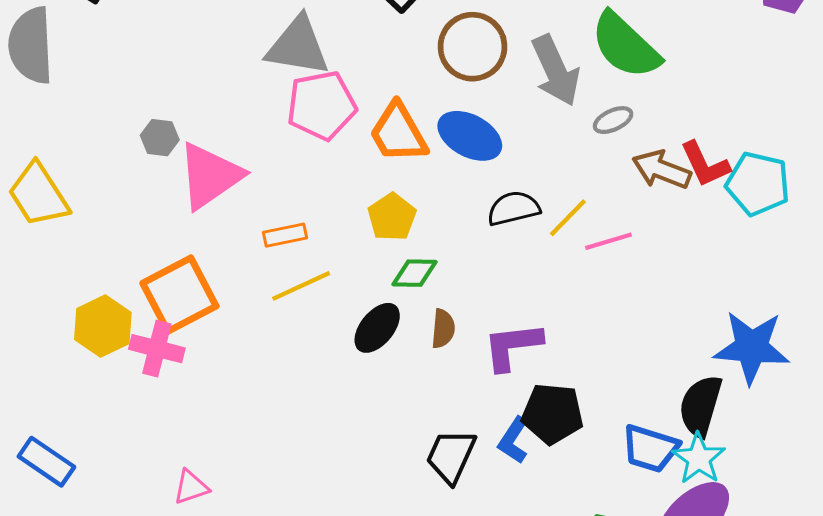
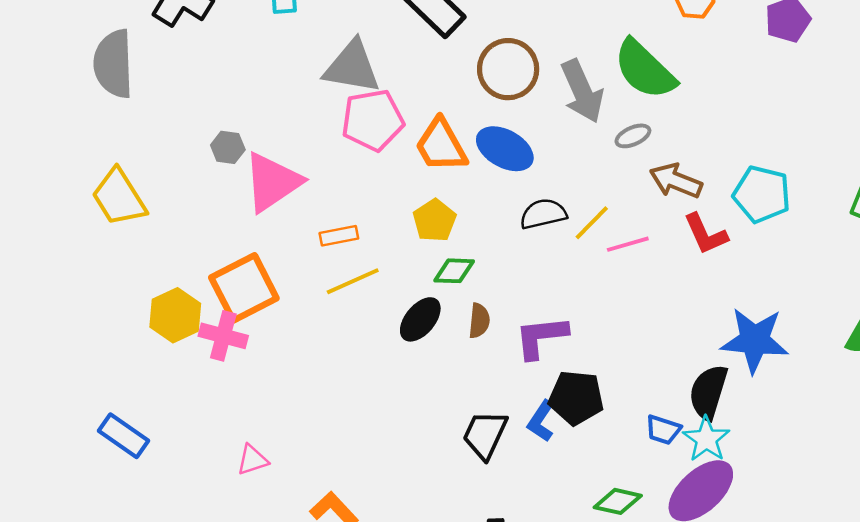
red L-shape: (705, 164) -> (706, 234), moved
blue trapezoid: (650, 448) -> (663, 430), size x0.7

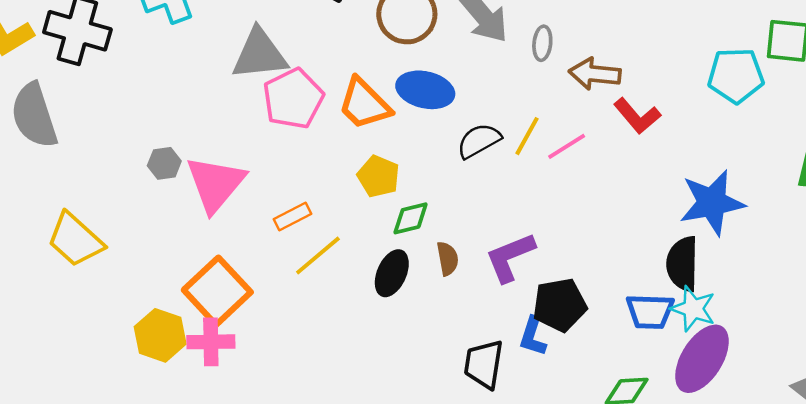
gray ellipse: (633, 136) -> (542, 43), turned -44
cyan pentagon: (762, 194) -> (736, 75), moved
blue trapezoid: (663, 430) -> (650, 311), size x1.4

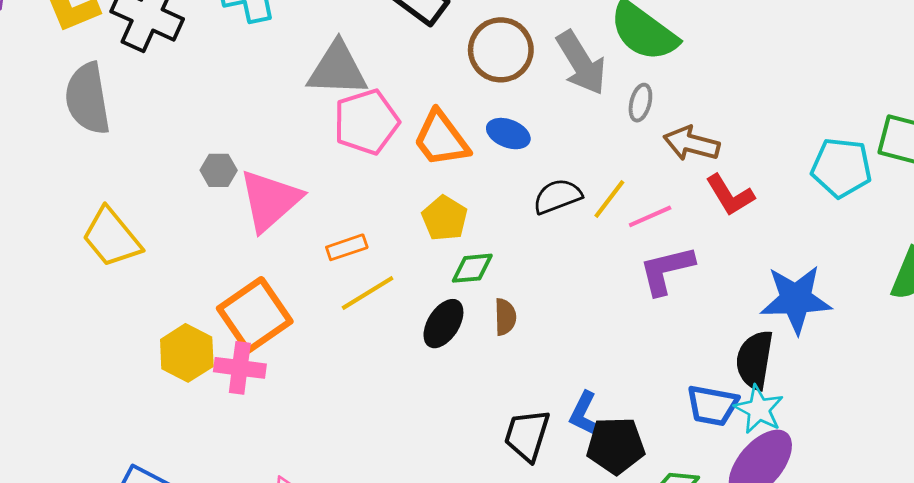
blue ellipse: (425, 90) -> (508, 134), size x0.7
purple L-shape: (510, 257) -> (666, 270), moved
black pentagon: (560, 305) -> (616, 446), moved

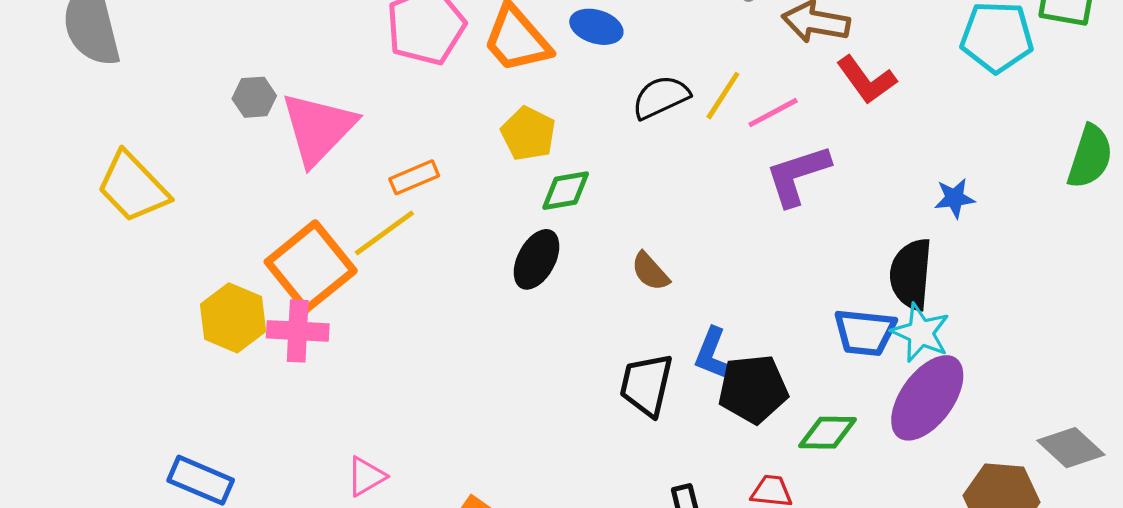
yellow line: (368, 293) -> (384, 233), moved
blue star: (796, 299) -> (955, 198), size x0.5
brown semicircle: (505, 317) -> (650, 271), moved, turned 144

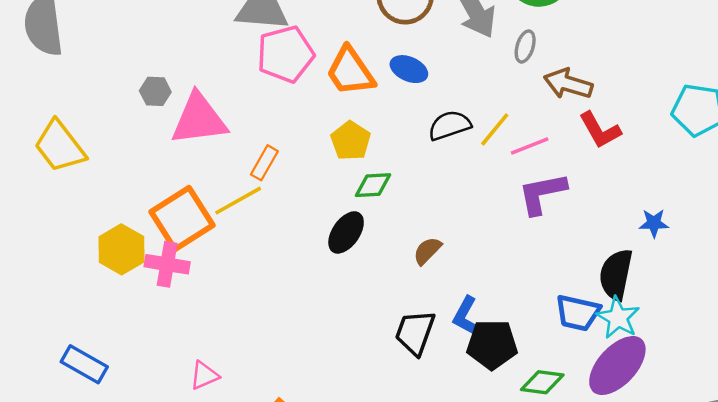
pink triangle: (318, 128) -> (199, 119), turned 32
orange rectangle: (414, 177) -> (264, 163), turned -44
brown semicircle: (650, 271) -> (427, 251), turned 80

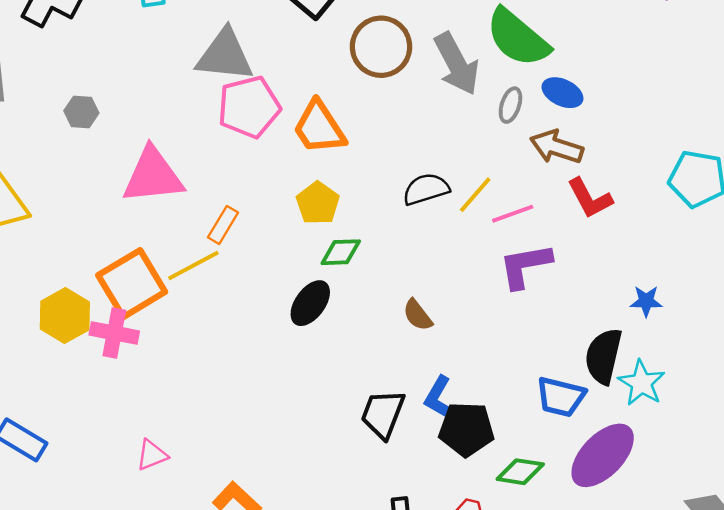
blue ellipse: (409, 69) -> (562, 93), moved
gray hexagon: (155, 91) -> (81, 112), moved
brown semicircle: (427, 251) -> (418, 315), moved, turned -84
cyan star: (618, 318) -> (642, 383), moved

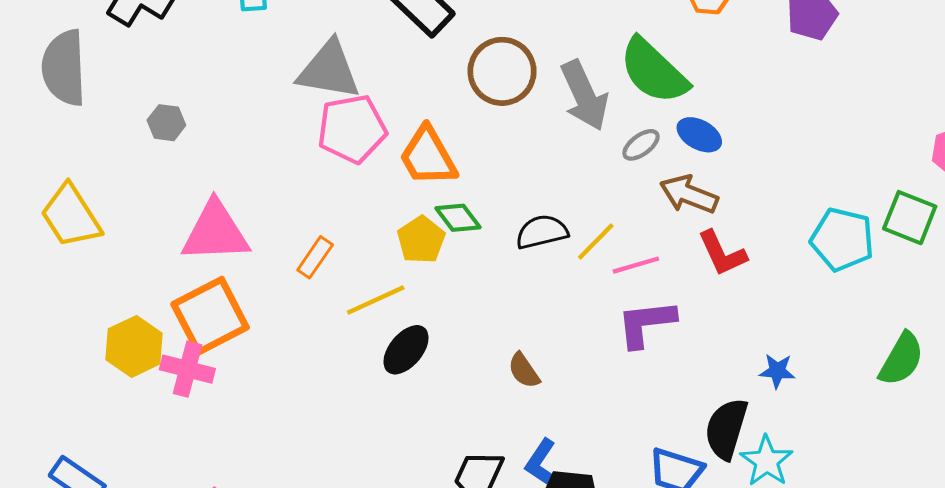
gray ellipse: (510, 105) -> (641, 145), turned 32
pink triangle: (153, 176) -> (215, 232), moved
green diamond: (341, 252) -> (458, 218), moved, turned 51
yellow line: (193, 265) -> (376, 300), moved

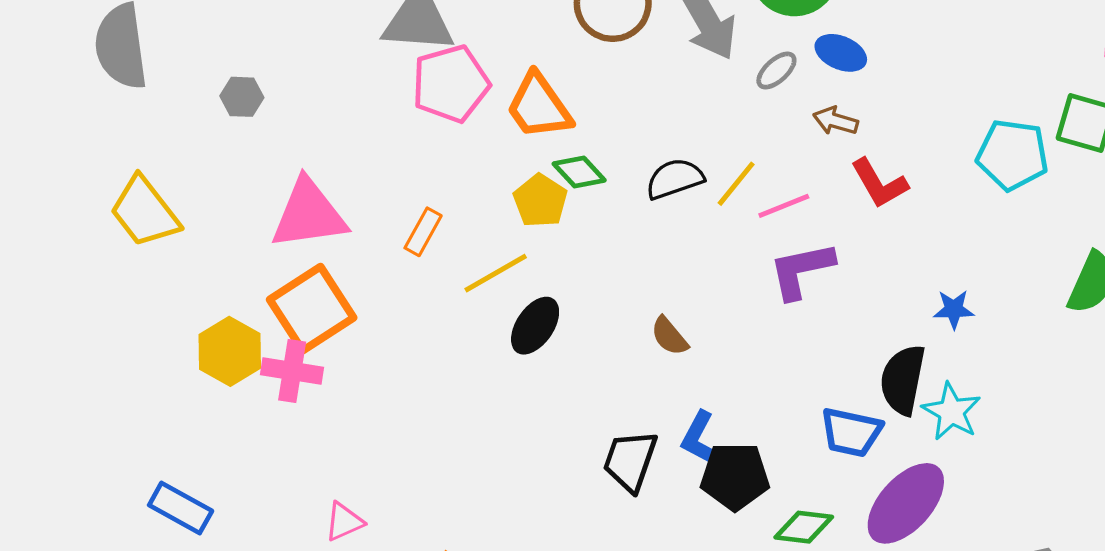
brown arrow: (689, 194) -> (836, 121), size x0.7

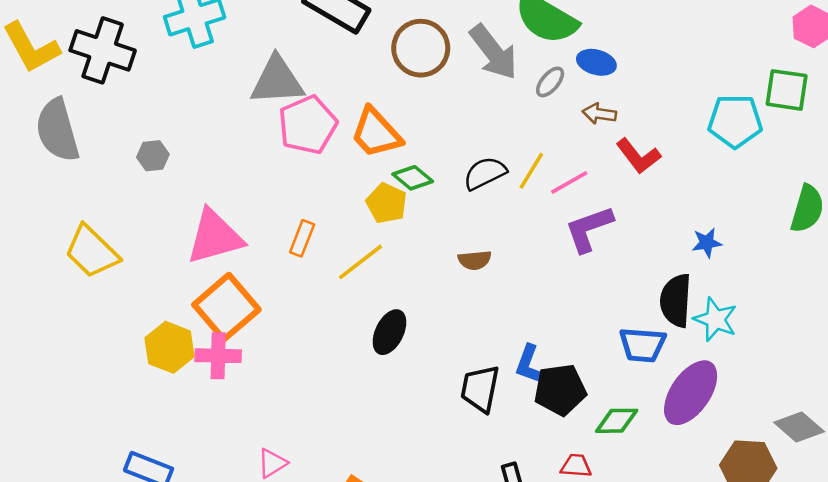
black ellipse: (535, 326) -> (389, 332), moved
brown semicircle: (669, 336) -> (475, 260), moved, turned -48

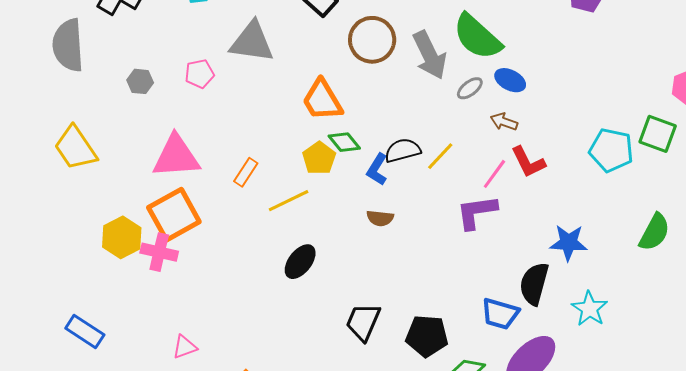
pink pentagon: (308, 125) -> (200, 74), moved, size x0.6
pink line: (569, 182) -> (494, 174), moved, turned -36
blue star: (707, 243) -> (569, 243), size x1.5
cyan star: (715, 319) -> (590, 309), moved
blue L-shape: (528, 364) -> (377, 169), moved

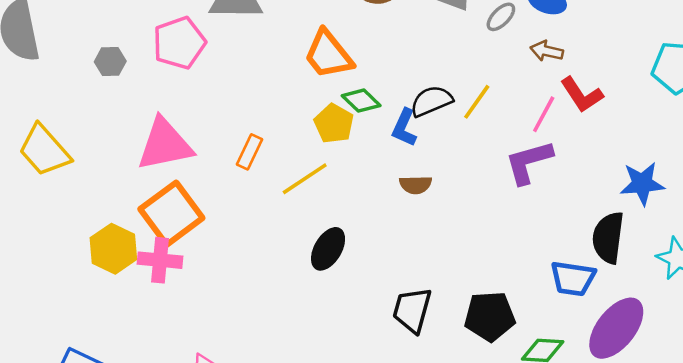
pink pentagon: (200, 74) -> (179, 43), size x1.5

